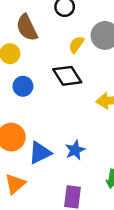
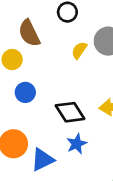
black diamond: (67, 76) -> (70, 112), moved
blue star: (75, 150) -> (77, 144), moved

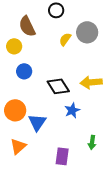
blue star: (77, 144) -> (72, 110), moved
blue triangle: (42, 160) -> (37, 122), turned -30

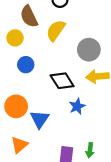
gray circle: (87, 32) -> (89, 50), moved
yellow semicircle: (65, 39) -> (56, 30), moved, size x1.5
green arrow: (92, 142) -> (90, 150), moved

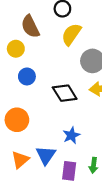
yellow semicircle: (56, 30) -> (71, 34), moved
blue star: (77, 106) -> (71, 135), moved
blue triangle: (40, 119) -> (46, 155), moved

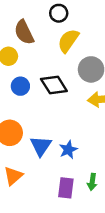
black diamond: (65, 93) -> (54, 85), moved
blue triangle: (46, 155) -> (41, 146), moved

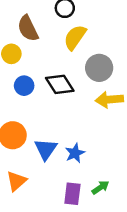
green arrow: (92, 182) -> (100, 187), turned -133

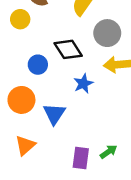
blue circle: (24, 86) -> (38, 65), moved
blue star: (75, 153) -> (83, 84), moved

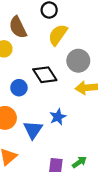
blue star: (83, 84) -> (58, 117), moved

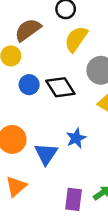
brown semicircle: (18, 27) -> (28, 30), turned 80
blue circle: (19, 88) -> (29, 85), moved

